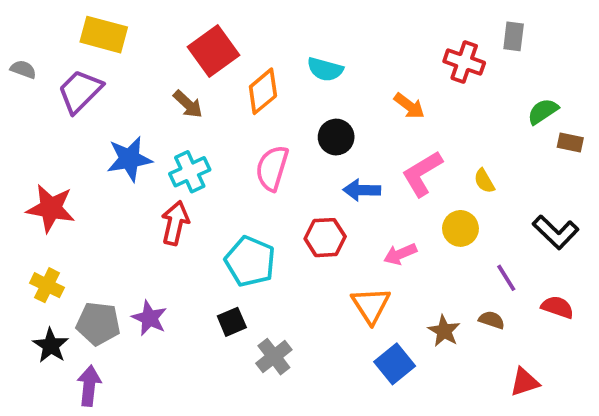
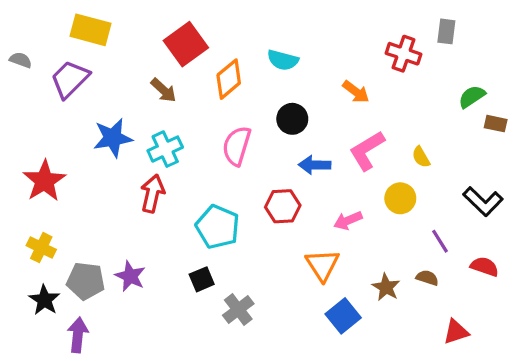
red star: (51, 208) -> (44, 181), turned 30

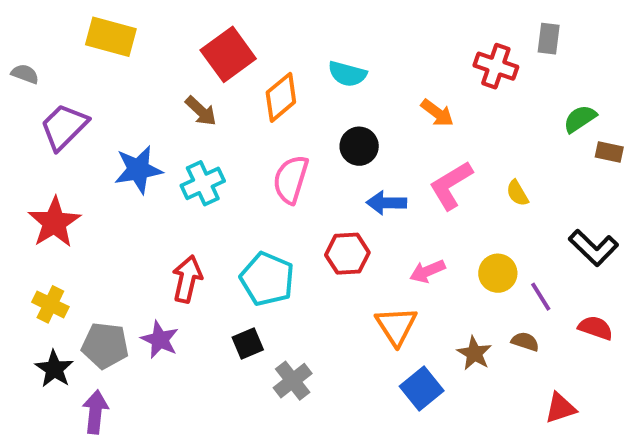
purple trapezoid: (70, 79) -> (64, 127), moved
red arrow: (152, 194) -> (187, 279), moved
yellow circle: (400, 198) -> (498, 273), moved

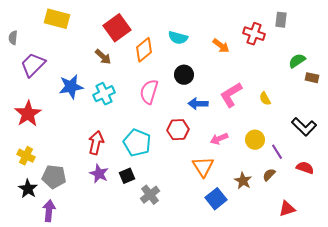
gray semicircle: (25, 74) -> (13, 38), turned -104
orange arrow: (437, 113) -> (221, 46), moved
purple star: (160, 340) -> (99, 174), moved
brown semicircle: (525, 342) -> (269, 175), turned -64

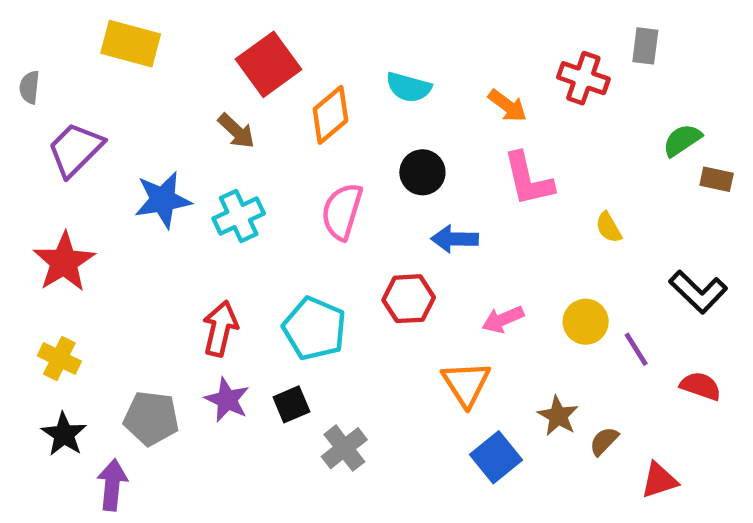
pink L-shape: (231, 95) -> (528, 179), moved, turned -72
brown semicircle: (269, 175) -> (604, 441), moved
gray pentagon: (54, 177) -> (151, 418), moved

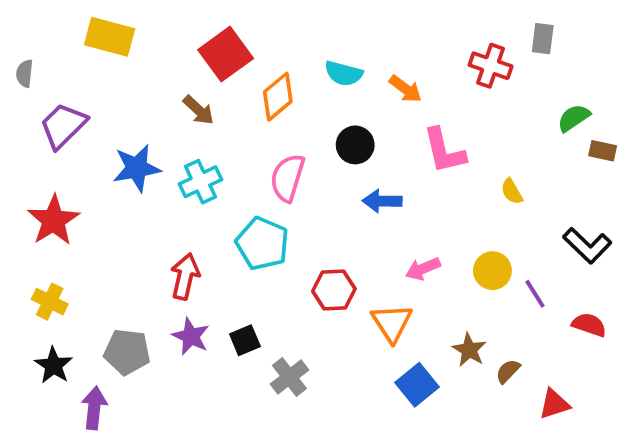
orange arrow: (507, 106) -> (405, 89), moved
red hexagon: (409, 299) -> (334, 290), moved
cyan pentagon: (314, 329) -> (262, 244), moved

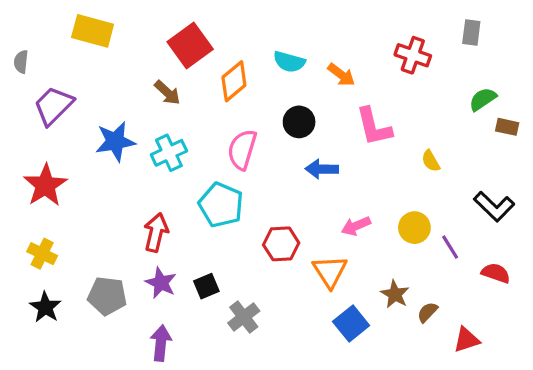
gray rectangle: (543, 39) -> (471, 32), moved
purple arrow: (94, 408) -> (161, 343), moved

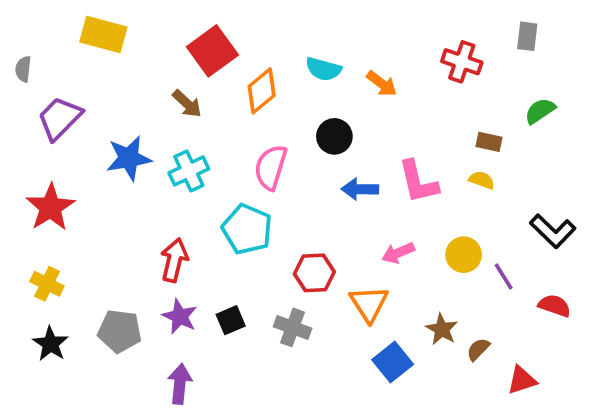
pink L-shape: (374, 127) -> (418, 182), moved
brown rectangle: (507, 127) -> (489, 142), moved
yellow semicircle: (431, 161) -> (482, 180), turned 140
gray cross: (244, 317) -> (293, 327), moved, turned -32

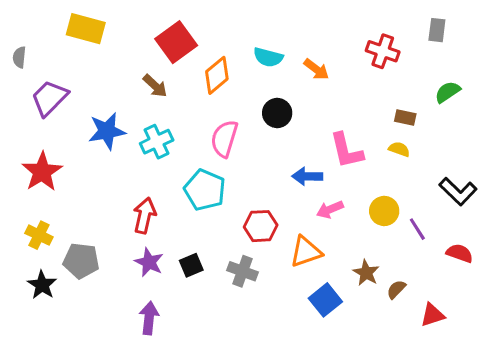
blue arrow: (360, 189) -> (307, 176), moved
orange triangle: (369, 304) -> (306, 252), turned 44
gray pentagon: (120, 331) -> (81, 261), moved

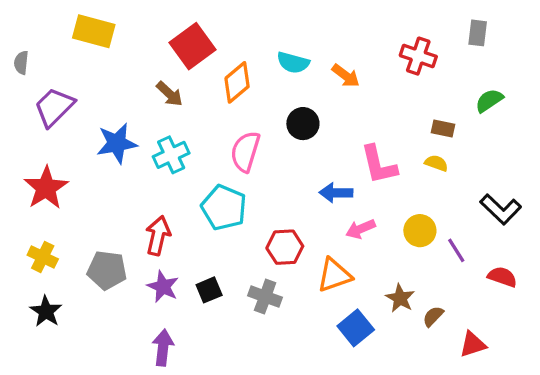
gray pentagon: (81, 261) -> (107, 270), moved

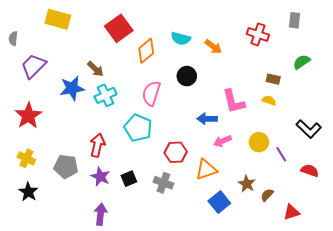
brown arrow: (170, 94) -> (95, 69), moved

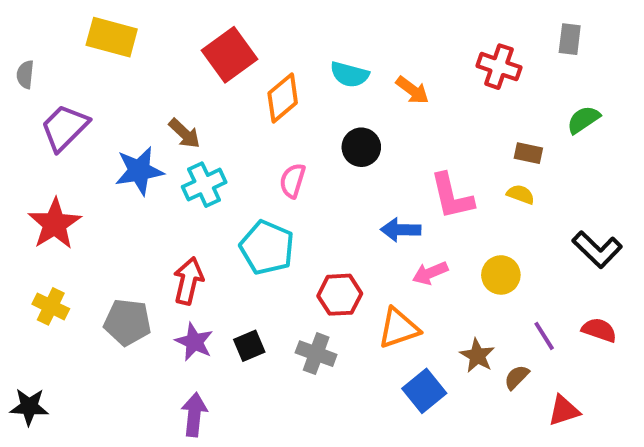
pink semicircle: (151, 93) -> (293, 181), size x0.7
purple line: (281, 154) -> (544, 336), moved
black star: (28, 192) -> (29, 407), moved, turned -30

